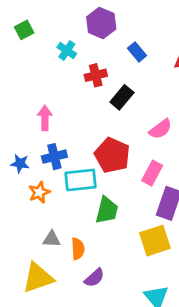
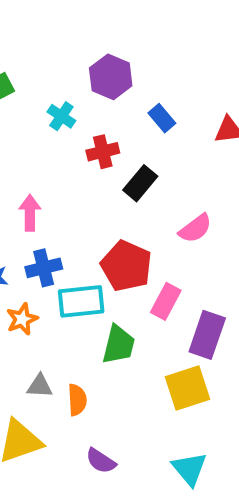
pink rectangle: (152, 173) -> (166, 301), moved
purple semicircle: (94, 278) -> (101, 461), moved, turned 75

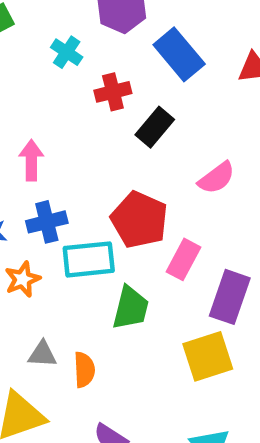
blue rectangle: (162, 118) -> (179, 54), size x1.6

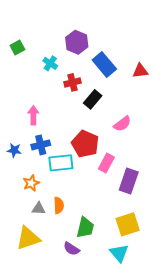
orange star: (23, 279) -> (31, 183), moved
green trapezoid: (131, 308) -> (85, 228), moved
yellow square: (208, 356) -> (128, 224), moved
orange semicircle: (84, 370) -> (59, 205), moved

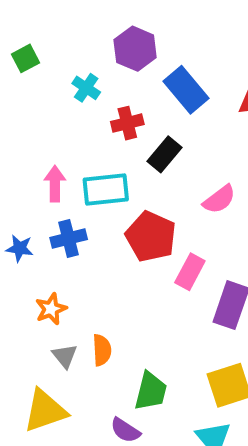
cyan rectangle: (61, 163) -> (106, 190), moved
gray triangle: (39, 209) -> (65, 356), turned 48

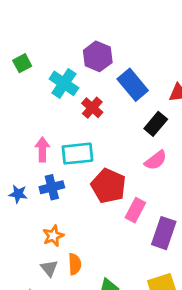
cyan cross: (86, 88) -> (64, 83), size x1.5
red cross: (127, 123) -> (92, 108), turned -35
black rectangle: (164, 154) -> (156, 124), moved
orange star: (51, 309) -> (53, 236), moved

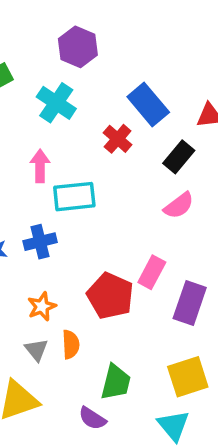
purple hexagon: (98, 56) -> (78, 47), moved
red cross: (92, 108) -> (118, 139), moved
pink arrow: (42, 149) -> (40, 166), moved
red pentagon: (108, 186) -> (110, 296), moved

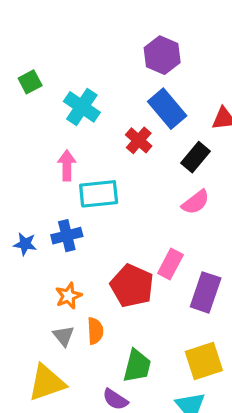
purple hexagon: (78, 47) -> (162, 55), moved

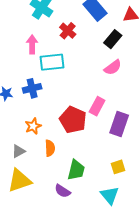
red cross: (139, 140) -> (68, 31), moved
gray triangle: (63, 336) -> (18, 151), moved, turned 40
yellow square: (204, 361) -> (118, 167), size x0.6

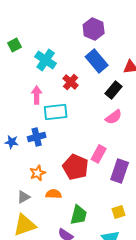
orange semicircle: (50, 148) -> (54, 194), turned -84

